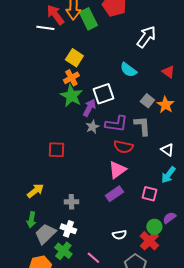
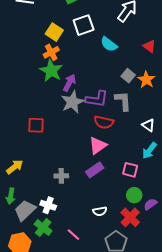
white square: (103, 94) -> (84, 25), moved
gray star: (92, 127) -> (72, 102), size x1.6
gray cross: (71, 202) -> (61, 176), moved
purple semicircle: (169, 218) -> (150, 204), moved
green circle: (154, 227) -> (134, 195), moved

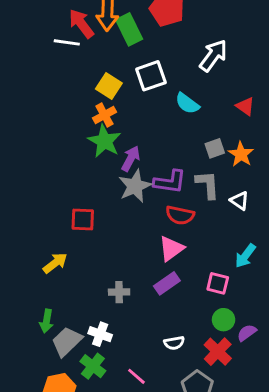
gray square: (128, 76) -> (215, 148), turned 32
white triangle: (148, 125) -> (239, 201), moved
yellow arrow: (15, 167) -> (55, 263), moved

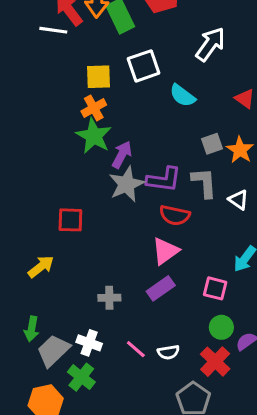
yellow square: (109, 86) -> (98, 77), turned -35
pink line: (136, 376) -> (136, 349), moved

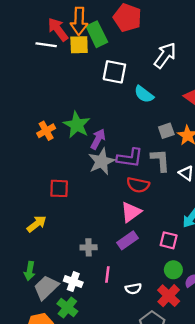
white square: (144, 66) -> (114, 72), turned 30
yellow square: (98, 77) -> (79, 45), moved
orange cross: (94, 108) -> (46, 131), moved
pink line: (136, 349) -> (107, 274), moved, turned 56

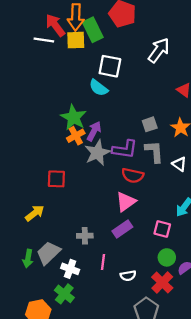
cyan semicircle: (144, 94) -> (99, 88), moved
orange cross: (46, 131) -> (76, 136), moved
gray square: (166, 131) -> (150, 124), moved
gray trapezoid: (46, 287) -> (48, 253), moved

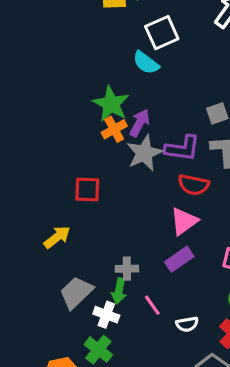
white square: (110, 66) -> (162, 33), turned -35
green arrow: (28, 259) -> (119, 291), moved
pink line: (103, 262) -> (152, 305), turned -42

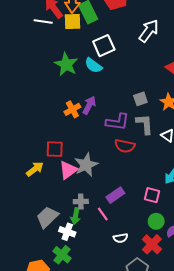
green star: (111, 104) -> (66, 64), moved
gray star: (144, 153) -> (86, 165), moved
pink triangle: (184, 221) -> (68, 170), moved
yellow arrow: (57, 237) -> (35, 169), moved
pink line: (152, 305) -> (103, 214), moved

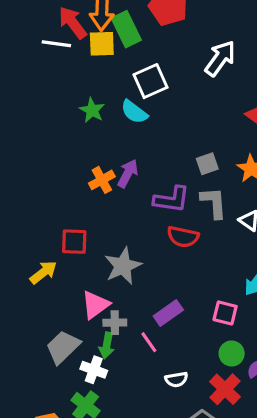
green star: (66, 64) -> (92, 110), size x0.7
pink triangle: (68, 170) -> (95, 305), moved

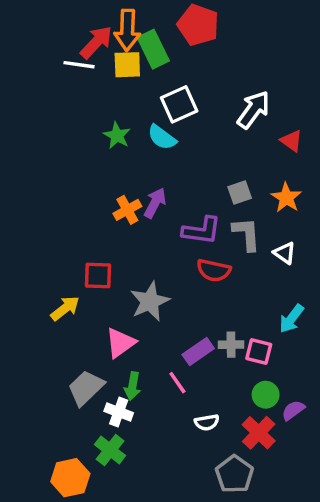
red arrow: (73, 23) -> (96, 42), turned 80
white arrow: (220, 58) -> (253, 110), moved
gray cross: (115, 323) -> (231, 345), moved

